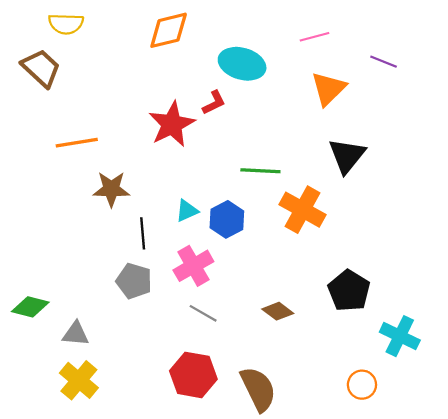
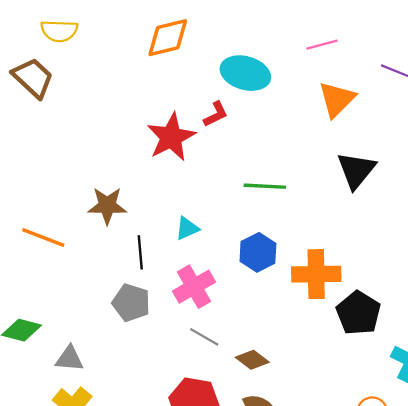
orange line: (77, 143) -> (43, 238), moved, turned 30
orange cross: (303, 210) -> (316, 274), moved, turned -30
blue hexagon: (227, 219) -> (258, 252), moved
brown diamond: (278, 311) -> (252, 360), moved

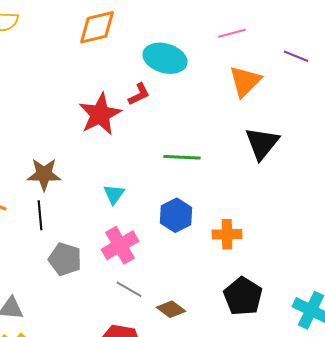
cyan triangle: (187, 228) -> (114, 194), turned -30
black line: (140, 252) -> (40, 215), moved
orange cross: (316, 274) -> (227, 234), size x0.7
black pentagon: (358, 313) -> (243, 296), moved

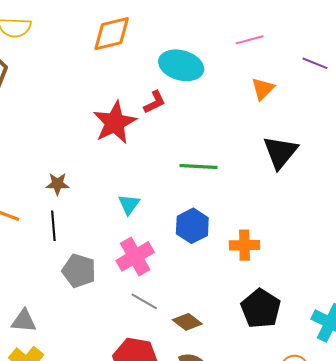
orange triangle: (245, 81) -> (263, 89), size x0.7
brown star: (44, 174) -> (57, 184), size x0.7

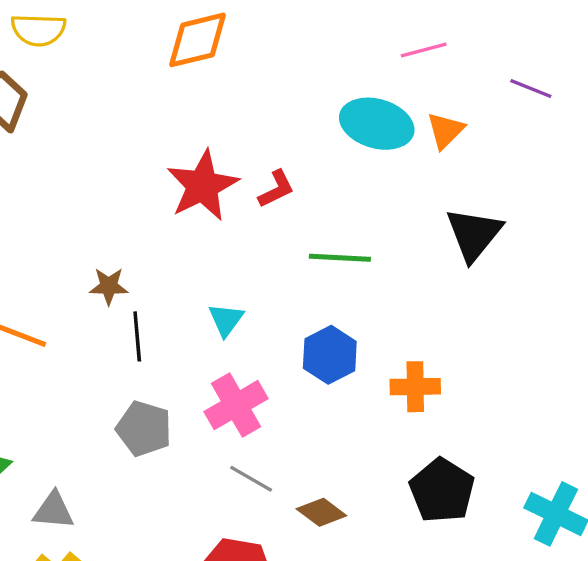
cyan ellipse: (181, 65) -> (377, 124), moved
red L-shape: (155, 102) -> (276, 189), moved
black line: (53, 226) -> (137, 336), moved

